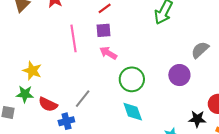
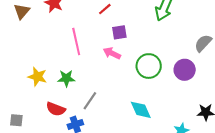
purple square: (103, 30) -> (119, 32), moved
green circle: (132, 79) -> (149, 66), moved
green star: (25, 94) -> (66, 78), moved

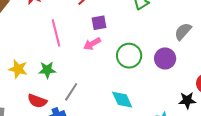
pink arrow: (112, 53) -> (92, 44), turned -54

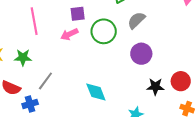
gray semicircle: (183, 31) -> (136, 20), moved
green circle: (129, 56) -> (104, 31), moved
black star: (187, 100) -> (155, 87), moved

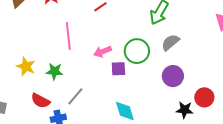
purple square: (78, 14) -> (118, 69), moved
red circle: (181, 81) -> (204, 97), moved

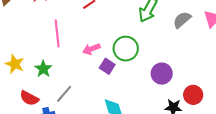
gray semicircle: (170, 42) -> (182, 20), moved
purple square: (118, 69) -> (107, 66), turned 35
green star: (54, 71) -> (43, 69), turned 30

